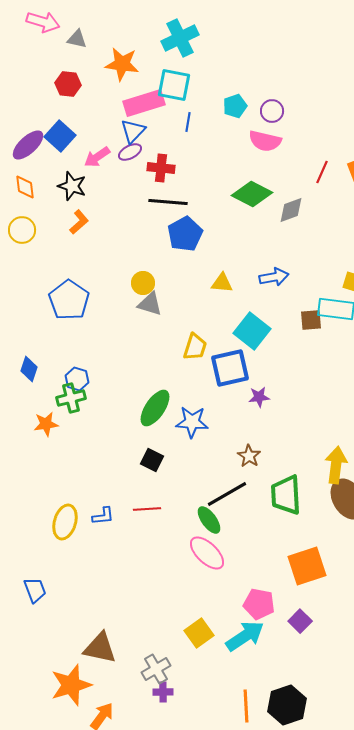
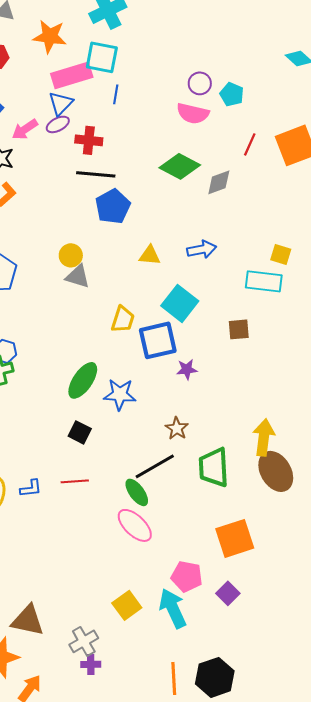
cyan pentagon: (235, 106) -> (232, 94), moved, turned -30
brown square: (311, 320) -> (239, 329), moved
cyan arrow: (245, 636) -> (173, 608), turned -81

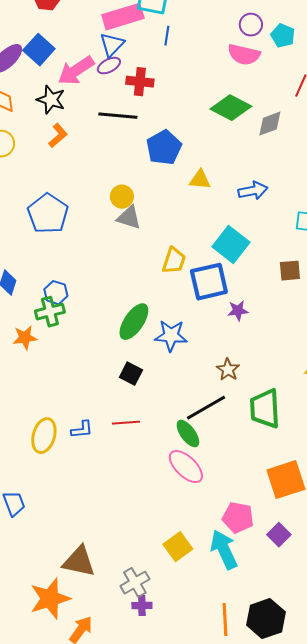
pink arrow: (25, 129) -> (76, 71), size x1.4
black line: (96, 174) -> (118, 116), moved
yellow triangle: (150, 255) -> (200, 180), moved

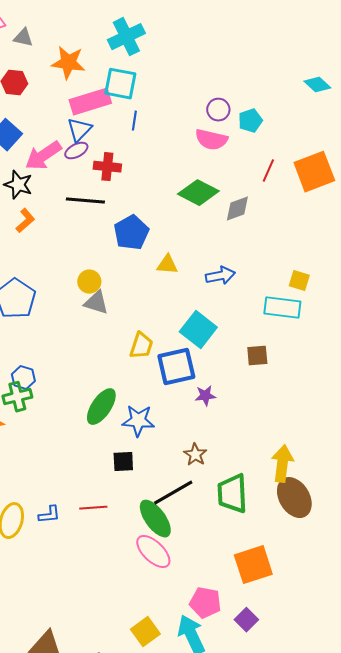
cyan pentagon: (283, 36) -> (250, 121), turned 30
black square: (131, 374) -> (123, 462), moved, turned -30
green ellipse: (188, 434) -> (155, 519), size x1.4

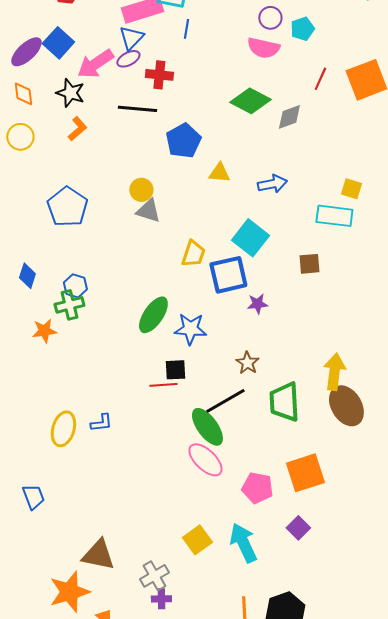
red line: (93, 508) -> (163, 385), moved
pink pentagon: (205, 603) -> (257, 488), moved

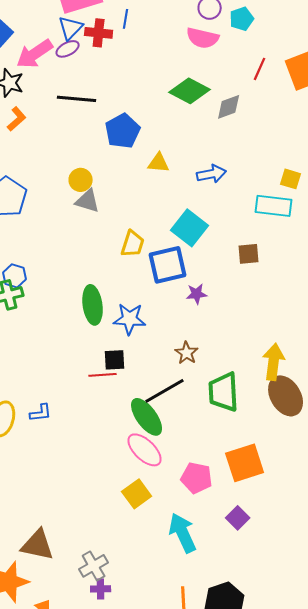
red cross: (159, 75) -> (99, 33), moved
green ellipse: (153, 315) -> (93, 305), turned -42
yellow square: (197, 540) -> (137, 494), moved

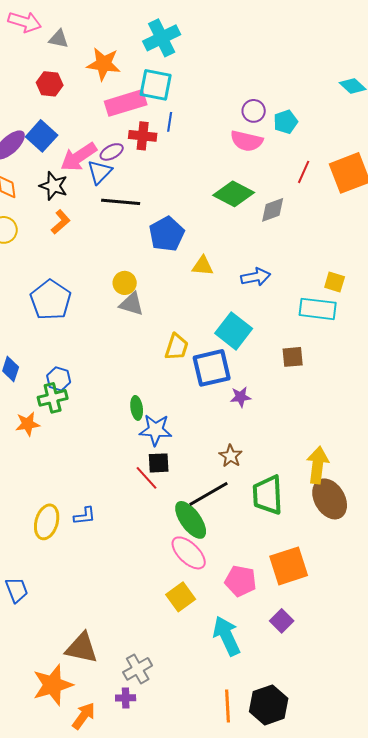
blue triangle: (71, 28) -> (100, 172), moved
green ellipse: (93, 305) -> (137, 408), size x0.6
blue star: (130, 319) -> (156, 430), moved
red line: (103, 375) -> (147, 478), turned 52
purple cross: (101, 589) -> (126, 698), moved

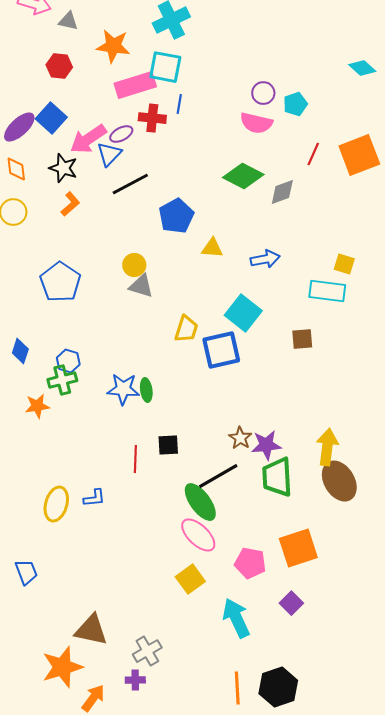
black line: (121, 202) -> (130, 184), turned -33
purple star: (241, 397) -> (266, 445), moved, size x1.4
blue star: (156, 430) -> (123, 389), moved
red line: (147, 478) -> (135, 459), moved, turned 44

